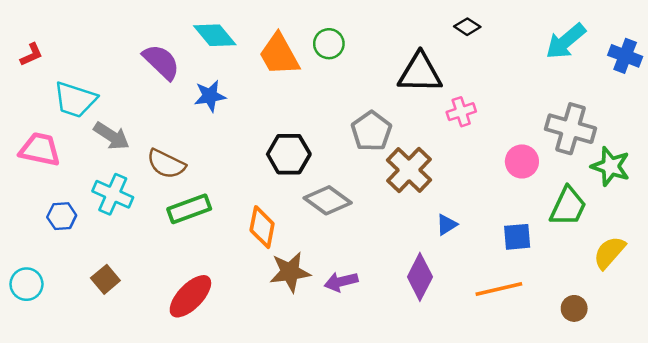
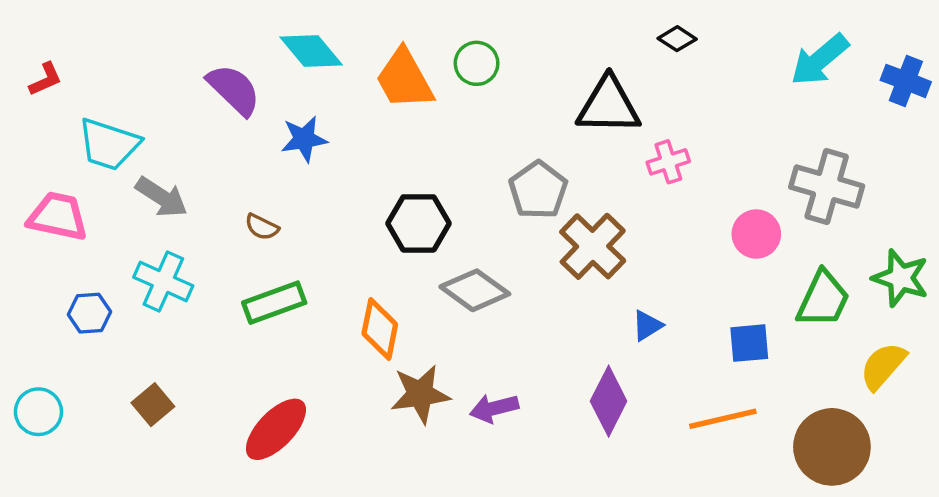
brown semicircle: (166, 164) -> (262, 227), moved, size x0.6
green star: (611, 166) -> (901, 278), moved
brown circle: (574, 308) -> (832, 447), size x2.0

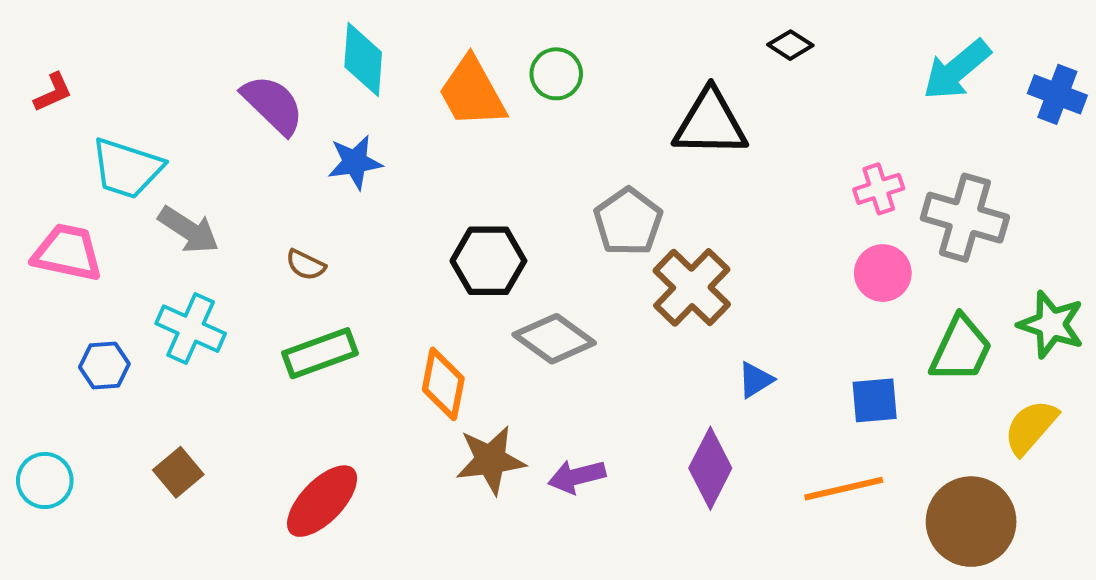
cyan diamond: (311, 51) -> (363, 59), turned 44
pink cross: (668, 162) -> (879, 189), moved

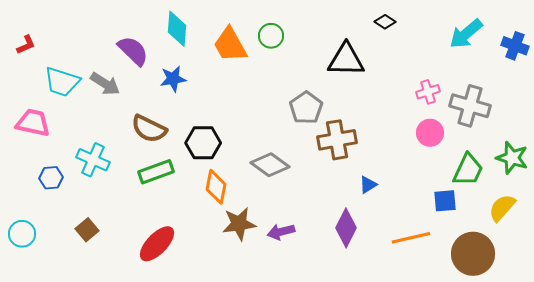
gray arrow: (189, 230) -> (105, 84), moved
black hexagon: (488, 261) -> (203, 143), moved
brown semicircle: (306, 265) -> (149, 129), size x1.8
brown cross: (692, 287) -> (337, 140), turned 36
blue square: (875, 400) -> (445, 201), moved

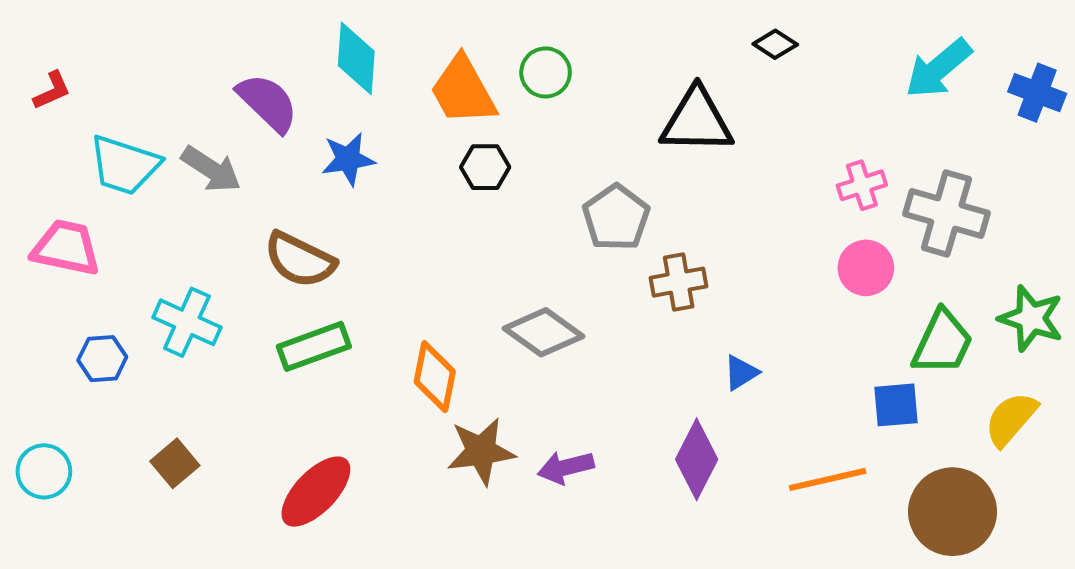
brown cross: (337, 140) -> (679, 282), size x0.7
black hexagon: (203, 143) -> (485, 167), moved, size x0.7

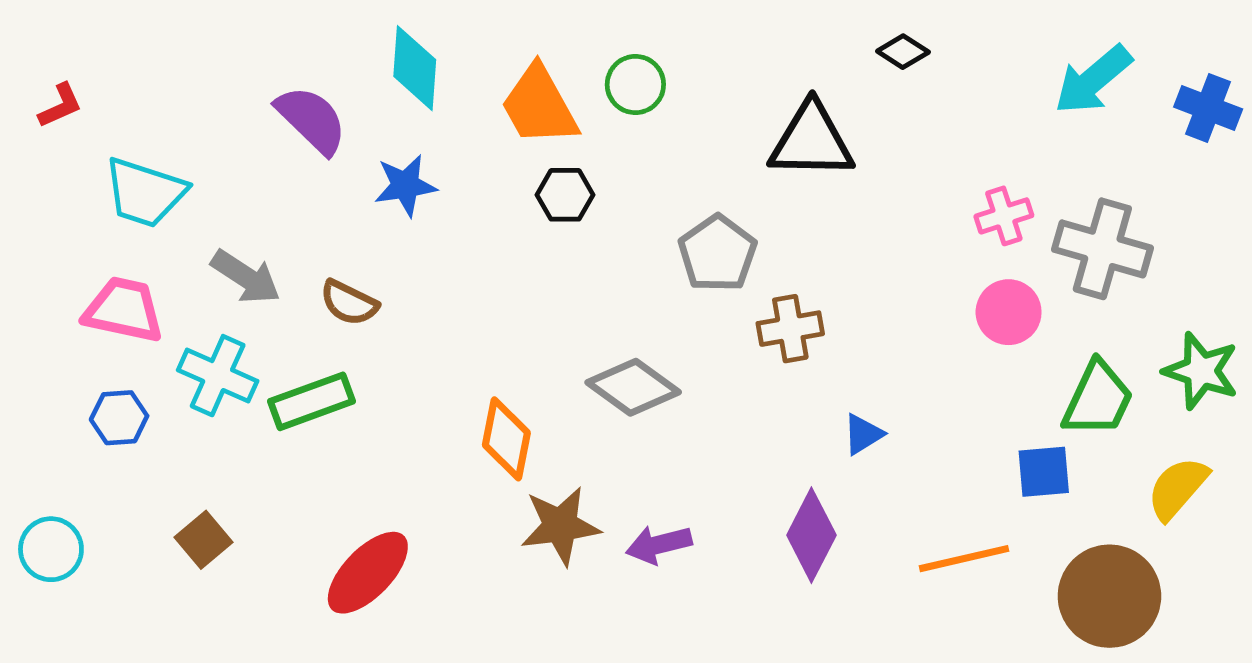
gray arrow: (211, 169) -> (246, 277), moved
pink trapezoid: (66, 248) -> (124, 310), moved
brown semicircle: (300, 260) -> (349, 303), size x0.7
green rectangle: (314, 346) -> (312, 401), moved

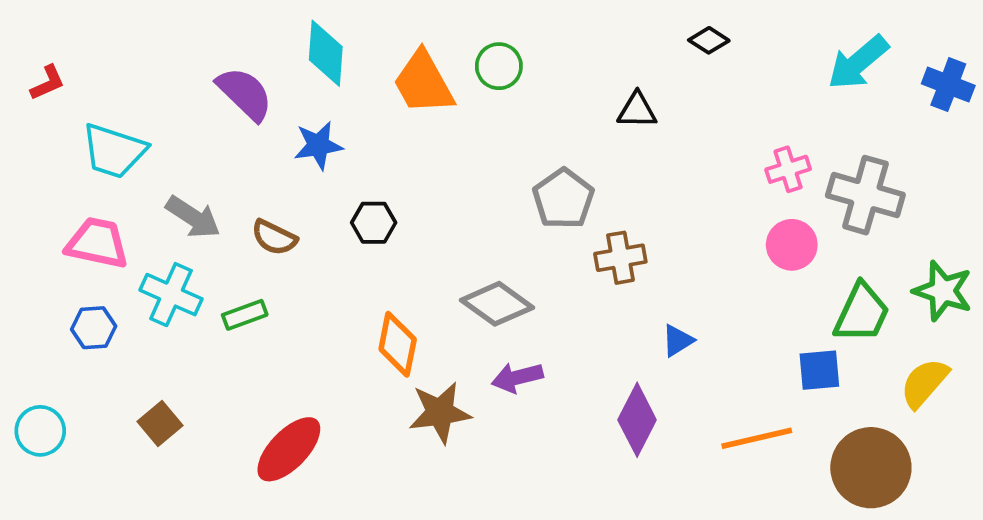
black triangle: (811, 141) -> (637, 110), size x0.6
black hexagon: (565, 195) -> (374, 223), moved
green rectangle: (312, 401) -> (245, 315), size x0.7
purple arrow: (659, 545) -> (517, 377), moved

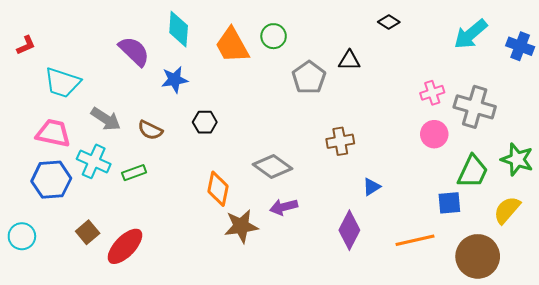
gray pentagon: (563, 199) -> (309, 78), moved
blue hexagon: (94, 328) -> (51, 180), size x1.6
red ellipse: (289, 449) -> (125, 246), moved

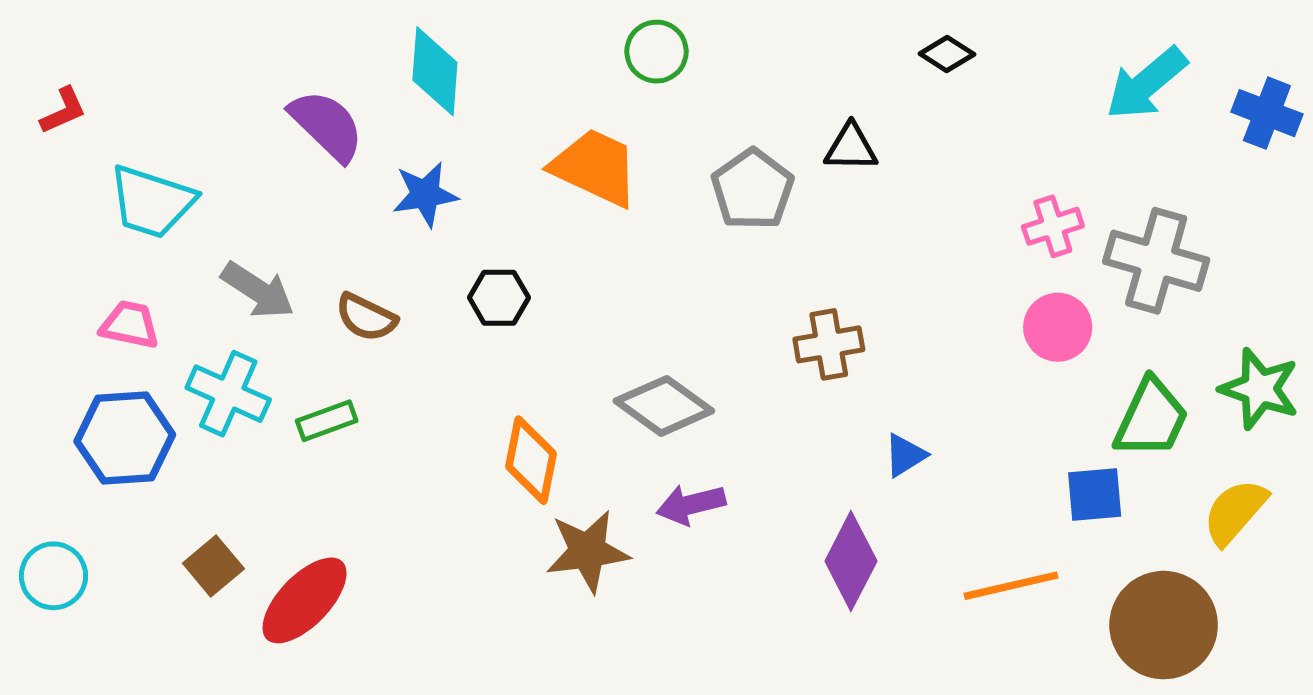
green circle: (274, 36) -> (656, 52), moved
orange trapezoid: (232, 45) -> (595, 167), moved, turned 144
pink trapezoid: (53, 133) -> (130, 325), size x0.7

